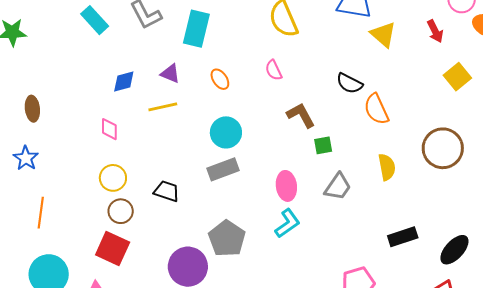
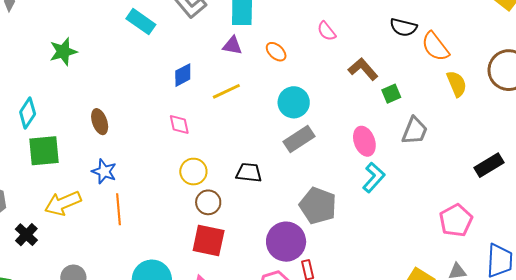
purple triangle: (170, 74) -> (232, 46), moved
yellow semicircle: (387, 167) -> (457, 84), moved
orange line: (41, 213) -> (118, 209), moved

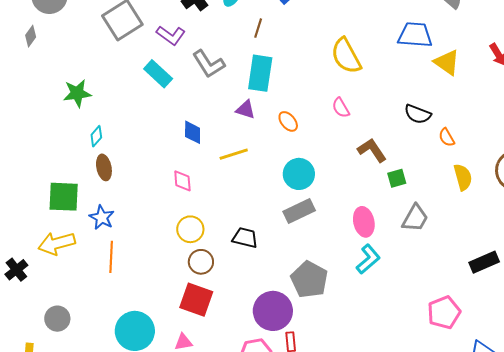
orange semicircle: (435, 47) -> (447, 137), size x0.6
blue diamond: (183, 75) -> (193, 132), turned -70
cyan diamond: (28, 113) -> (96, 136), moved, size x0.7
green square: (44, 151) -> (64, 197), moved

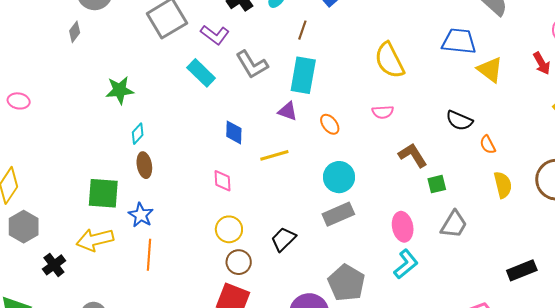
pink semicircle: (341, 108) -> (383, 112), turned -65
black trapezoid: (245, 238) -> (283, 239), turned -60

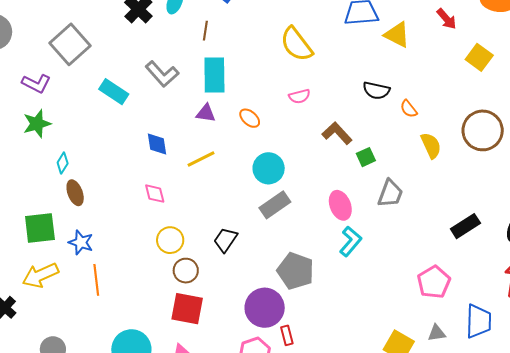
purple L-shape: (215, 35) -> (36, 83), moved

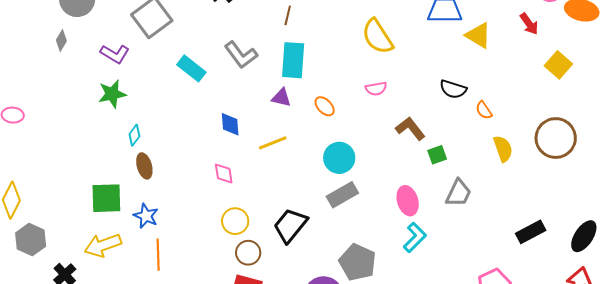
black trapezoid: (225, 240) -> (290, 225), size x1.4

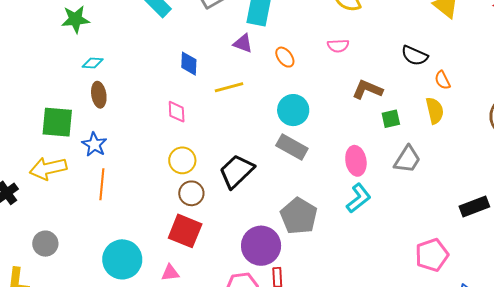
brown L-shape: (410, 129) -> (367, 90), turned -36
cyan diamond: (134, 135) -> (93, 63), turned 50
yellow semicircle: (503, 149) -> (435, 111), moved
gray rectangle: (342, 195) -> (292, 147), turned 52

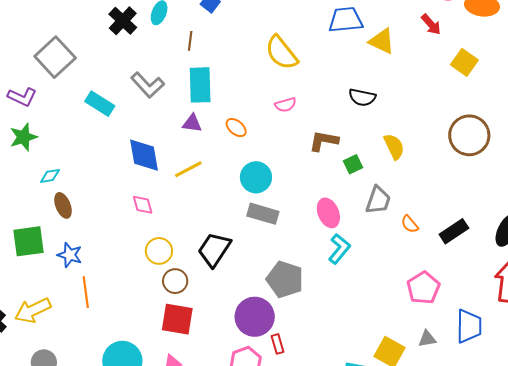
blue diamond: (189, 64) -> (144, 155), size x1.5
orange semicircle: (442, 80) -> (410, 224), moved
yellow arrow: (48, 168) -> (33, 310), moved

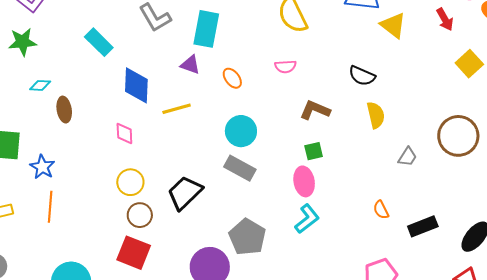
cyan rectangle: (100, 104) -> (99, 42), moved
yellow semicircle: (394, 147) -> (376, 115), moved
green square: (353, 164) -> (314, 151), moved
gray trapezoid: (378, 200) -> (407, 157), moved, size x0.7
brown ellipse: (63, 205) -> (64, 110), moved

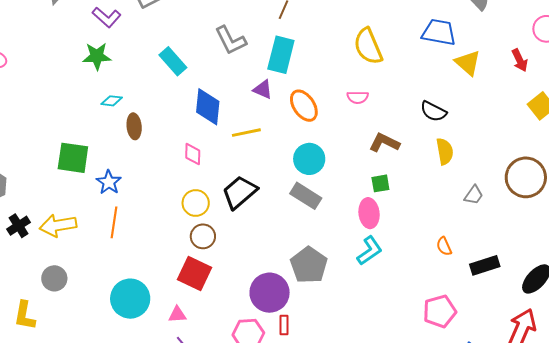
orange ellipse: (232, 78) -> (304, 106), size x1.5
black trapezoid: (185, 193) -> (240, 192), moved

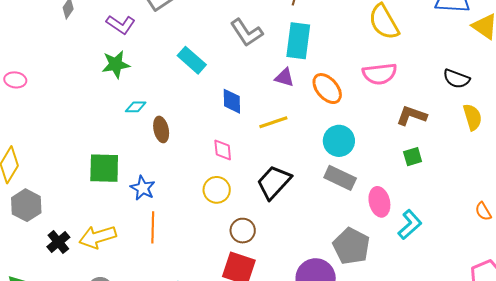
pink semicircle: (358, 97) -> (380, 74), size x1.6
blue diamond: (208, 107) -> (232, 101), size x0.7
yellow circle: (196, 203) -> (217, 190), moved
pink ellipse: (369, 213) -> (379, 202), moved

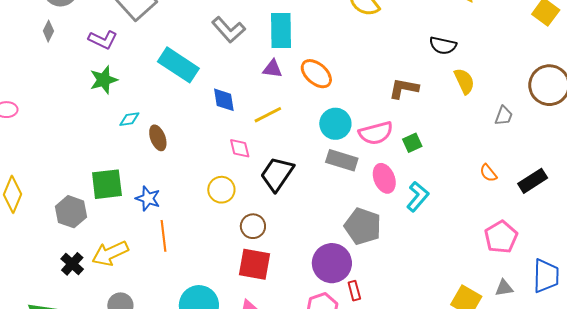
cyan rectangle: (192, 60) -> (178, 65), size x1.4
pink semicircle: (380, 74) -> (376, 133), moved
pink diamond: (223, 150) -> (240, 148), moved
green square: (413, 157) -> (412, 143), moved
gray hexagon: (26, 205) -> (71, 212), moved

